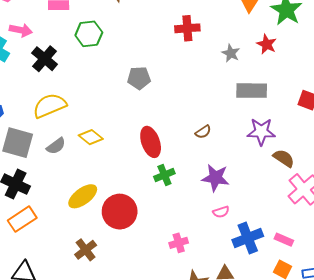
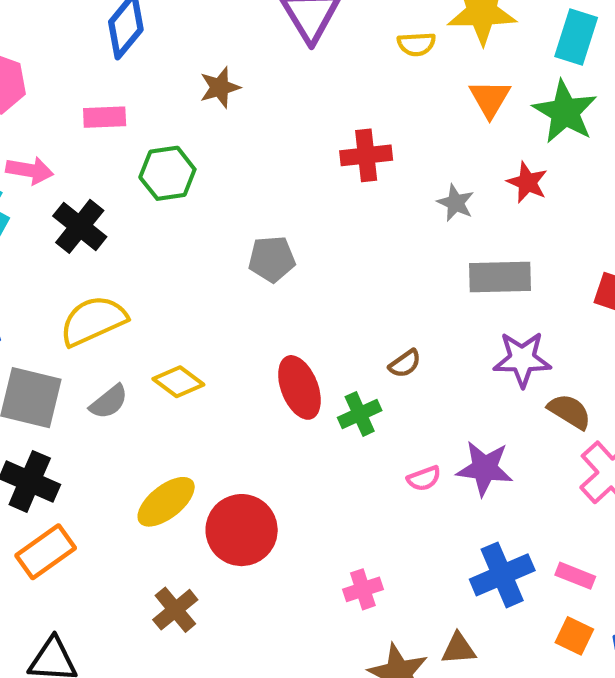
green cross: (164, 175) -> (360, 414), moved
purple star: (216, 178) -> (485, 468), moved
pink semicircle: (221, 212) -> (424, 478), moved

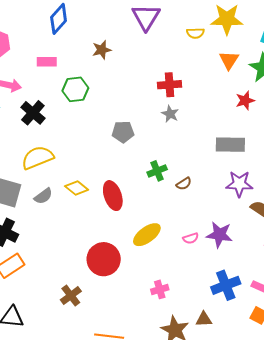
red star: (527, 182) -> (245, 100), turned 30
gray star: (456, 203) -> (170, 114), moved
red ellipse: (299, 387) -> (113, 196), moved
green cross: (360, 414) -> (157, 171), moved
yellow ellipse: (166, 502) -> (147, 235), moved

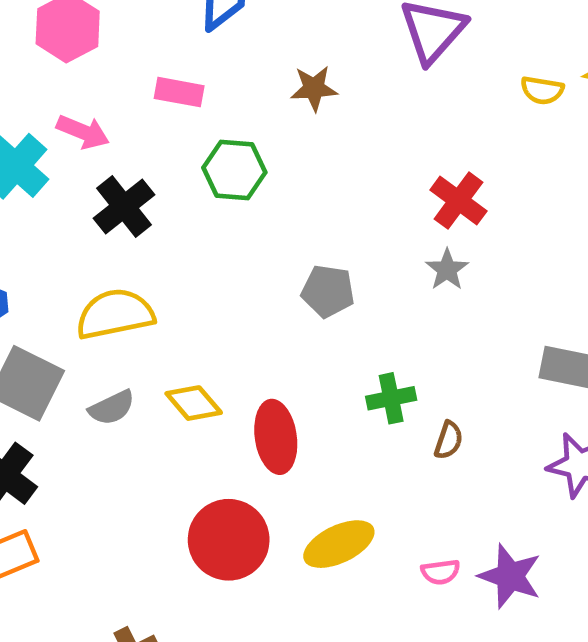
red cross: (170, 85) -> (458, 201), turned 30
brown semicircle: (184, 184) -> (449, 440), turned -49
red circle: (104, 259) -> (229, 540), moved

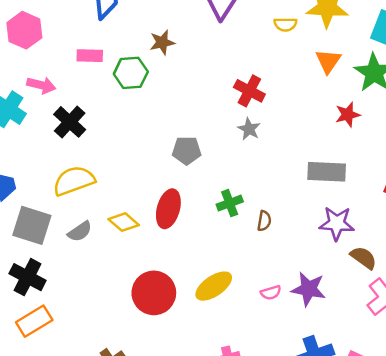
green hexagon: (234, 170) -> (131, 73), moved
red ellipse: (276, 437) -> (168, 209), moved, turned 33

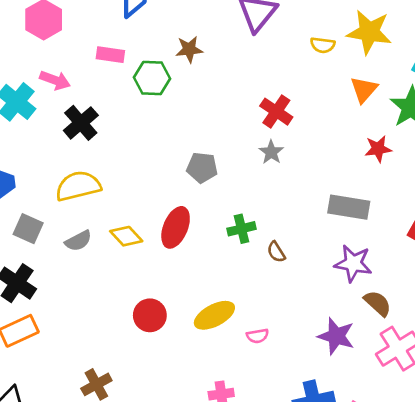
brown semicircle: (264, 221) -> (276, 252), turned 132
gray square: (32, 225) -> (28, 229), size x0.7
purple star: (309, 289) -> (336, 336), moved
red circle: (154, 293) -> (150, 315), size x0.7
pink semicircle: (271, 293) -> (258, 336), moved

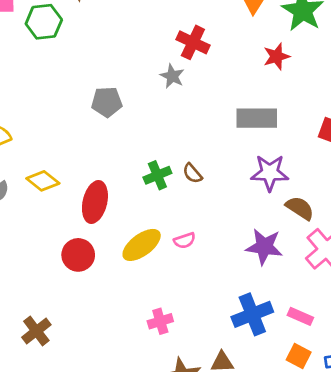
red cross: (276, 112) -> (193, 42), moved
red ellipse: (176, 227) -> (95, 202), moved
green cross: (242, 229) -> (157, 175), moved
pink semicircle: (258, 336) -> (185, 241), moved

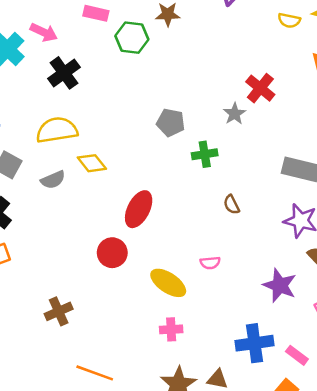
green cross: (157, 175) -> (205, 154), moved
yellow diamond: (43, 181) -> (92, 163), moved
yellow ellipse: (142, 245) -> (168, 283), moved, turned 57

